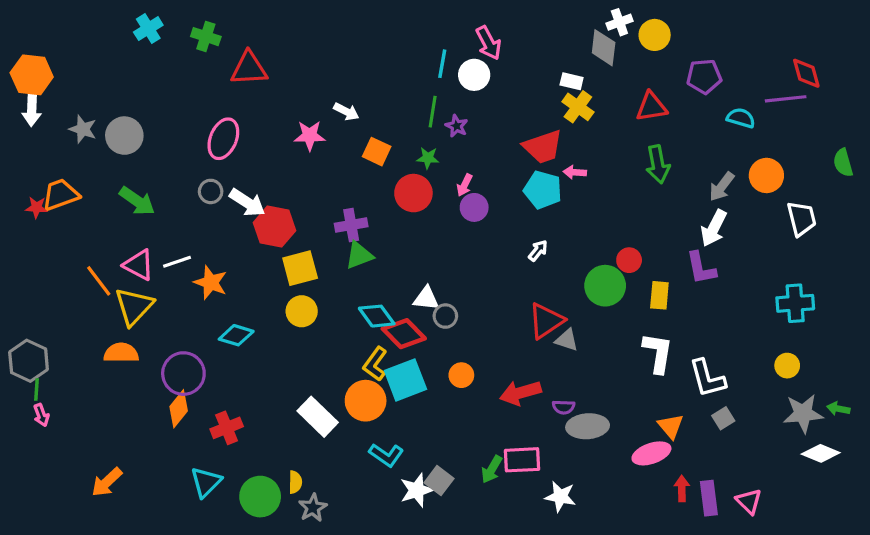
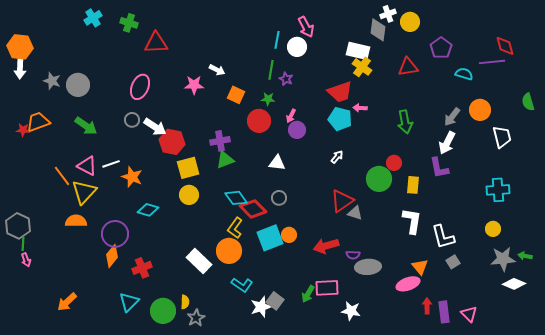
purple pentagon: (704, 76) -> (441, 48), turned -30
white rectangle: (572, 81) -> (358, 51), size x1.6
green arrow: (658, 164) -> (405, 122), moved
white triangle: (426, 298) -> (277, 163), moved
cyan square: (405, 380) -> (270, 238), moved

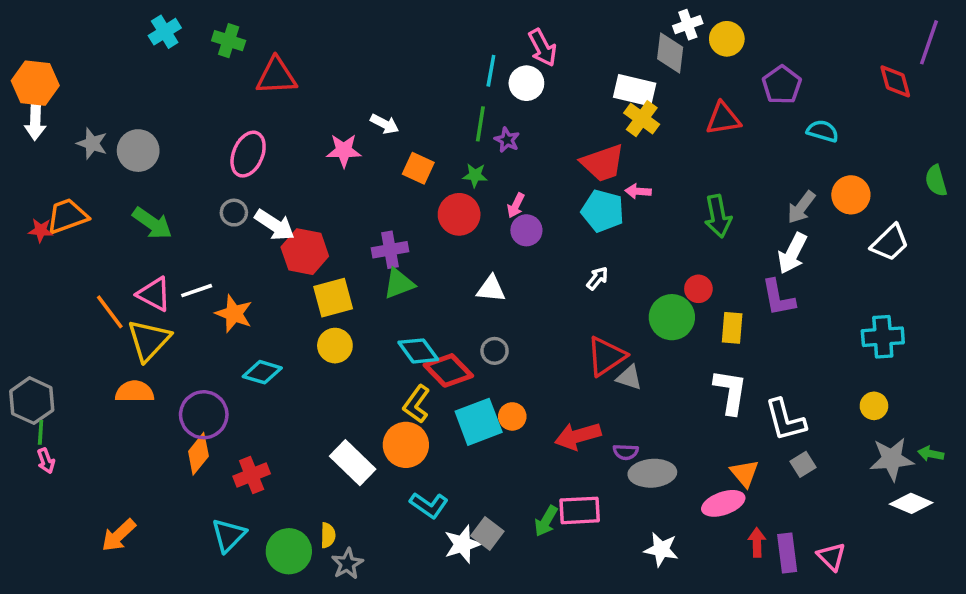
purple line: (492, 62) -> (929, 42), moved, turned -65
white trapezoid: (502, 137) -> (890, 243), turned 60
white star: (351, 311) -> (661, 549), moved

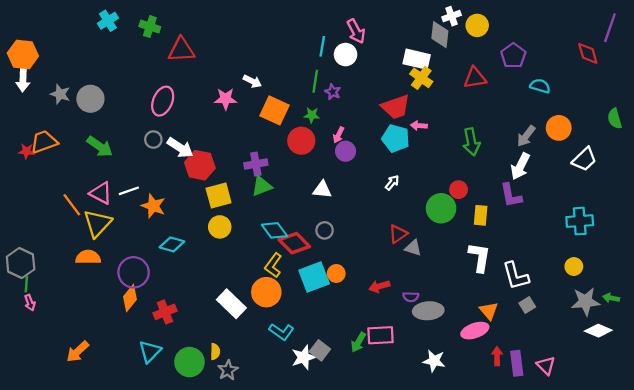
orange square: (418, 168) -> (274, 110), size x1.4
red triangle: (606, 356) -> (398, 234), size x0.7
red arrow: (578, 436) -> (379, 286), size x0.7

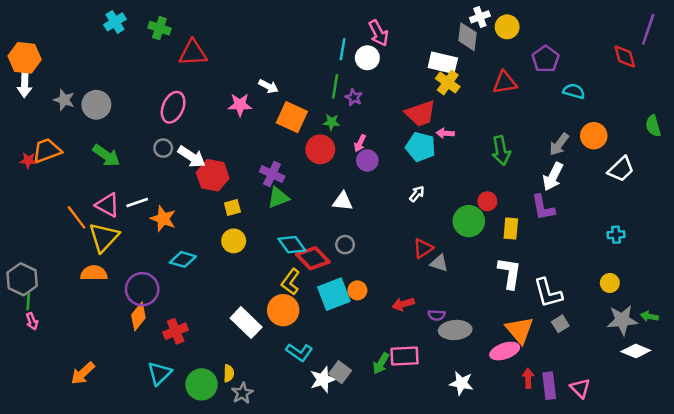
purple cross: (256, 164) -> (272, 174), turned 35
yellow square: (219, 195) -> (232, 207), size x0.6
cyan cross: (580, 221) -> (616, 235), size x0.6
orange triangle: (489, 311) -> (520, 330), size x1.4

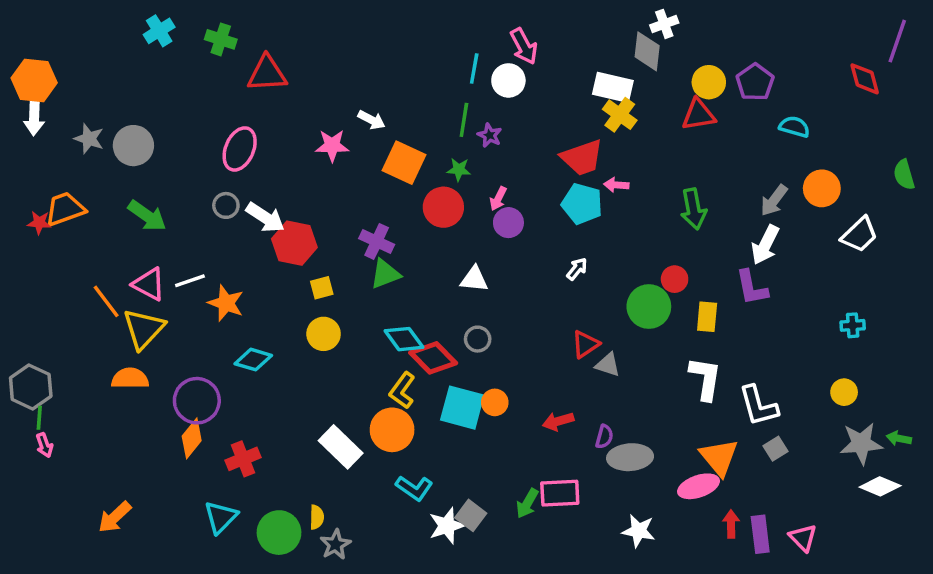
yellow circle: (507, 27) -> (709, 82), moved
cyan square: (334, 294) -> (462, 408), turned 36
purple semicircle: (437, 315) -> (604, 437), turned -77

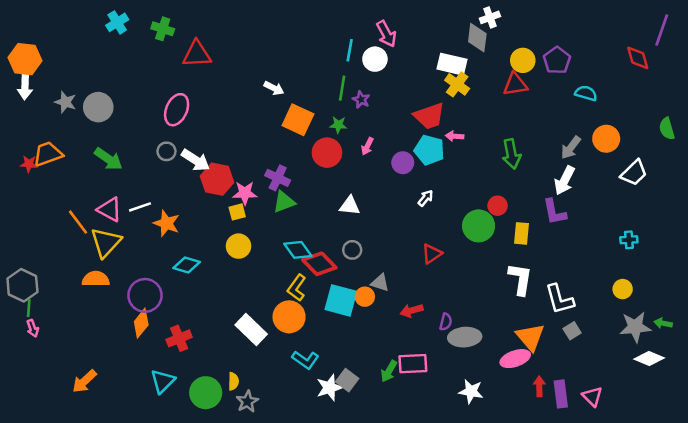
pink star: (332, 146) -> (245, 193), moved
purple circle: (508, 223) -> (403, 163), moved
gray triangle: (608, 365) -> (380, 283), moved

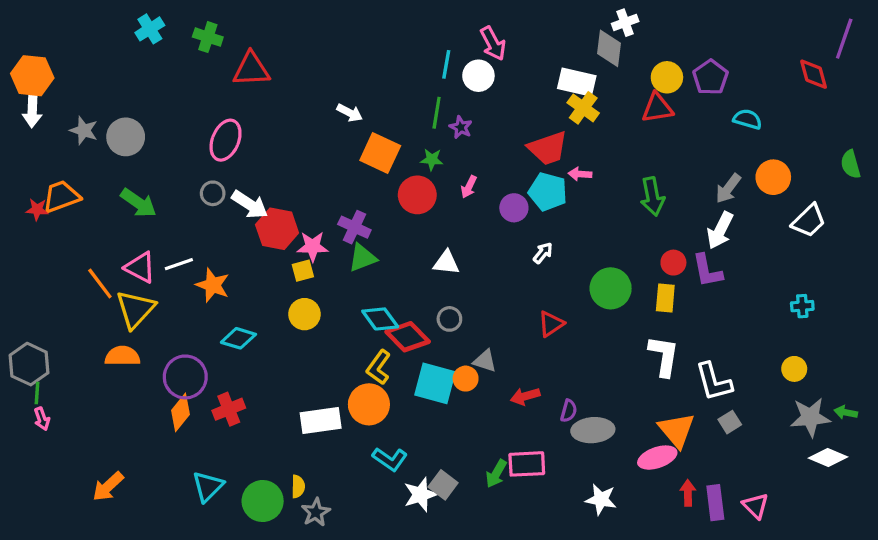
red circle: (498, 206) -> (673, 263), moved
white rectangle: (251, 329) -> (321, 420), turned -52
red cross: (179, 338) -> (229, 409), moved

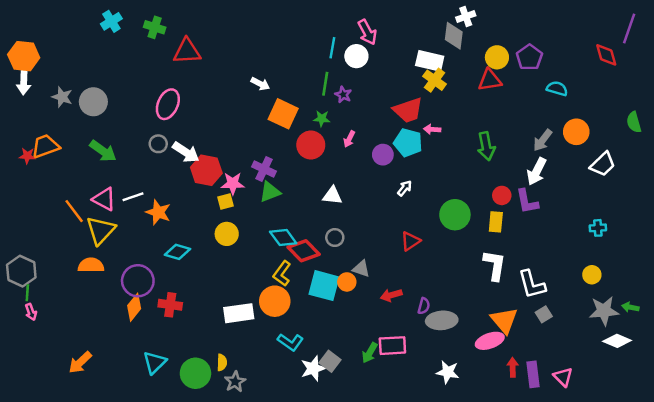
red cross: (229, 409) -> (170, 305), turned 30

